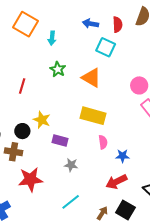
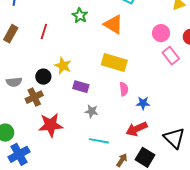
brown cross: (14, 152) -> (34, 97), turned -36
cyan line: (71, 202) -> (99, 141), moved, turned 48

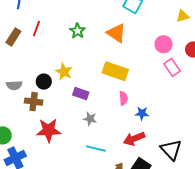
green star: (80, 16) -> (77, 31), moved
red line: (44, 32) -> (36, 28), moved
brown cross: (34, 97) -> (34, 102), turned 30

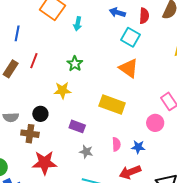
orange triangle: (116, 33) -> (129, 68), moved
pink circle: (163, 44) -> (155, 123), moved
yellow star: (64, 72) -> (62, 90), moved, turned -30
pink semicircle: (123, 98) -> (116, 144), moved

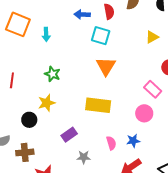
orange triangle: (129, 68) -> (106, 66), turned 40
black circle: (40, 114) -> (29, 120), moved
purple rectangle: (77, 126) -> (69, 135), turned -42

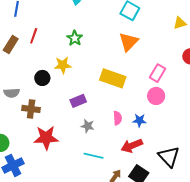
pink rectangle: (153, 89) -> (157, 73), moved, turned 66

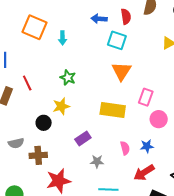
red line: (34, 36) -> (27, 83), turned -35
pink rectangle: (157, 73) -> (146, 97), moved

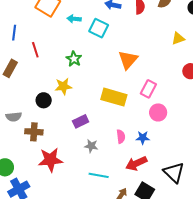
cyan arrow: (62, 38) -> (74, 19), turned 88
cyan square: (117, 40) -> (99, 28), moved
red line: (27, 83) -> (35, 50), moved

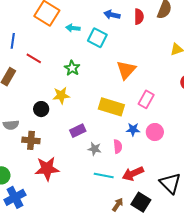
red line: (35, 50) -> (34, 58), turned -42
pink circle: (158, 112) -> (155, 132), moved
blue star: (143, 138) -> (133, 129), moved
gray star: (91, 146) -> (95, 149), moved
cyan line: (99, 175) -> (104, 176), moved

